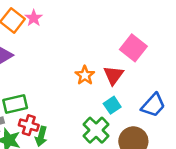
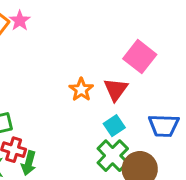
blue trapezoid: (153, 105) -> (164, 126), turned 50
green cross: (96, 130) -> (113, 156), moved

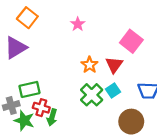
pink star: (20, 21) -> (78, 24), moved
green cross: (113, 156) -> (92, 95), moved

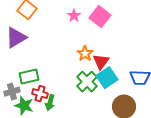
pink square: (131, 41) -> (100, 17), moved
red triangle: (114, 65) -> (101, 62), moved
cyan square: (113, 91) -> (107, 78), size x1.5

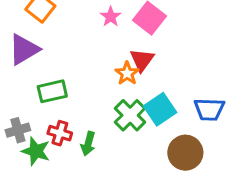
red triangle: (101, 62) -> (142, 60), moved
green rectangle: (29, 77) -> (52, 91), moved
green arrow: (50, 103) -> (88, 144), moved

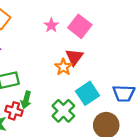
green cross: (130, 115) -> (63, 111), moved
green arrow: (88, 144) -> (26, 100), moved

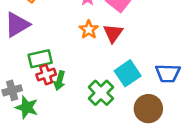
orange star: (63, 67) -> (89, 30), moved
red cross: (14, 111) -> (46, 75), moved, turned -35

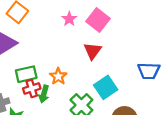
orange star: (89, 30) -> (58, 76), moved
blue trapezoid: (168, 73) -> (149, 71), moved

